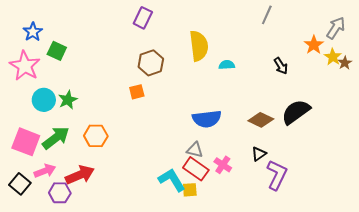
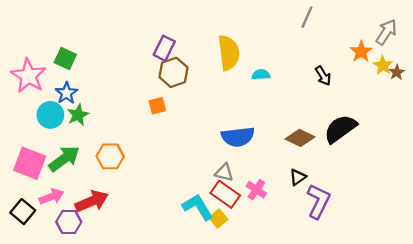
purple rectangle: (143, 18) -> (164, 48), moved
blue star: (33, 32) -> (66, 93), moved
yellow square: (190, 190) -> (218, 218), turned -35

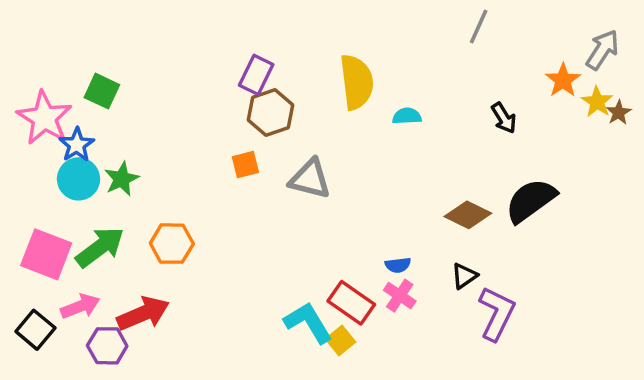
blue star: (66, 93) -> (77, 145), moved
blue semicircle: (238, 137) -> (398, 265), moved, size x0.5
gray triangle: (224, 172) -> (310, 179), moved, size x1.4

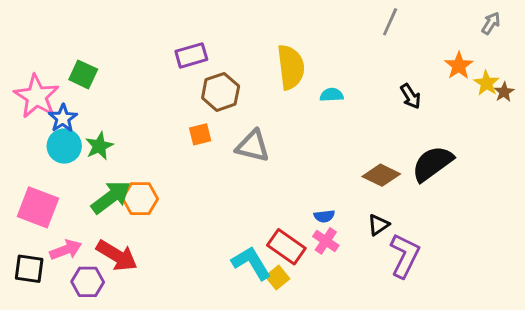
gray arrow: (602, 50) -> (491, 23), moved, size x0.7
purple rectangle: (256, 75) -> (191, 55), moved, turned 48
green arrow: (100, 247) -> (111, 197), moved
red arrow: (143, 314) -> (117, 256), turned 54
black square: (35, 330) -> (29, 269), turned -32

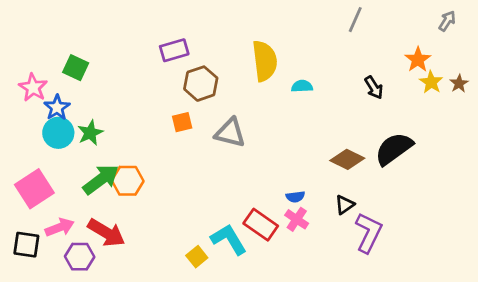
yellow star: (486, 83) -> (431, 82), moved
pink star: (36, 96) -> (33, 88), size x0.7
pink square: (38, 207) -> (34, 189), turned 36
yellow square: (278, 277) -> (197, 257), moved

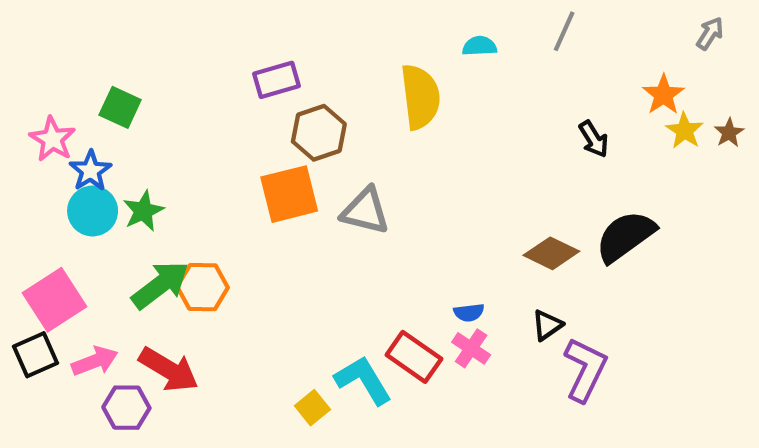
cyan semicircle: (302, 86) -> (480, 46), moved
orange square: (182, 122) -> (289, 194), size x1.8
black square: (26, 245) -> (35, 355), moved, turned -32

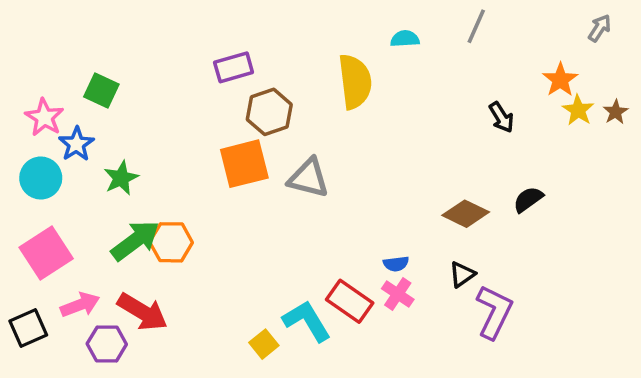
cyan circle: (93, 211) -> (41, 178), moved
black semicircle: (625, 236) -> (528, 199), size x0.6
black square: (35, 355) -> (28, 328), moved

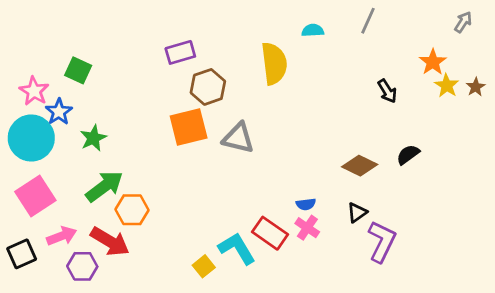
cyan circle: (41, 178) -> (31, 138), size x1.4
orange hexagon: (171, 242) -> (132, 210), moved

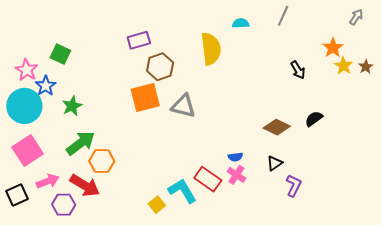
purple L-shape: (382, 241) -> (294, 185), size x0.7

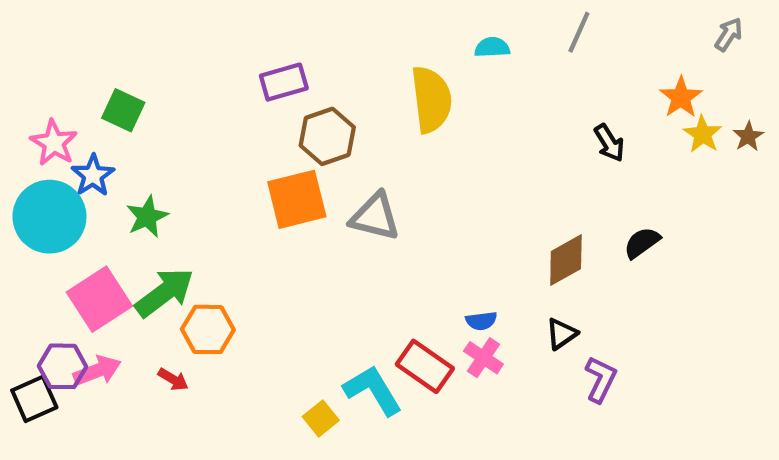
brown diamond: (277, 127) -> (566, 260), turned -55
pink square: (28, 150) -> (99, 299), moved
red arrow: (85, 185) -> (173, 379), size x0.5
purple hexagon: (64, 205) -> (62, 366), moved

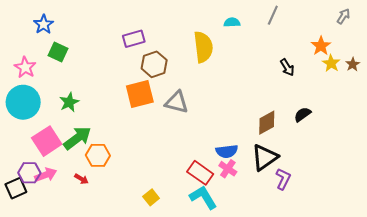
blue star: (93, 175) -> (44, 24), moved
blue semicircle: (481, 321) -> (227, 151), size x1.5
black triangle: (562, 334) -> (265, 157), size x1.8
cyan L-shape: (373, 390) -> (203, 197), moved

